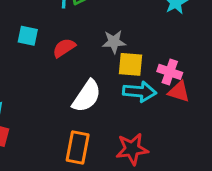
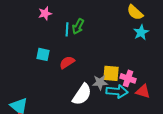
gray star: (114, 42) -> (100, 82), moved
pink cross: (170, 72) -> (128, 78), moved

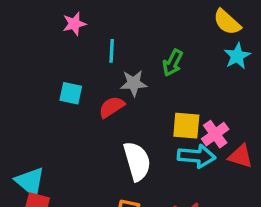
green arrow: (78, 26) -> (173, 63), moved
pink cross: (128, 78) -> (215, 134), turned 35
gray star: (100, 82) -> (134, 83), moved
white semicircle: (82, 94) -> (137, 161), turned -50

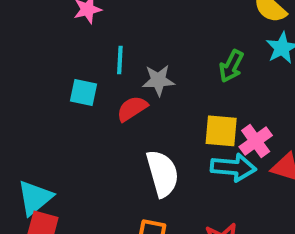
cyan line: (112, 51) -> (120, 60), moved
green arrow: (173, 63) -> (231, 66), moved
cyan triangle: (30, 182) -> (35, 198), turned 40

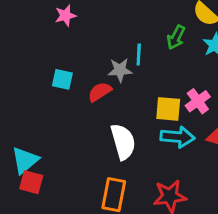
cyan line: (120, 60) -> (139, 54), moved
green arrow: (231, 66) -> (176, 37), moved
pink cross: (256, 141) -> (198, 101), moved

